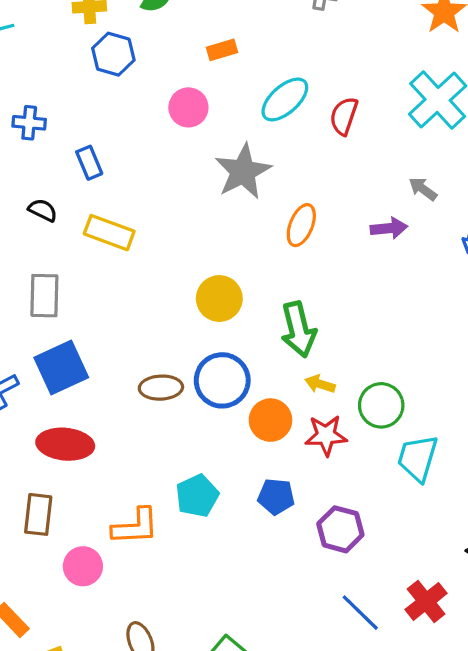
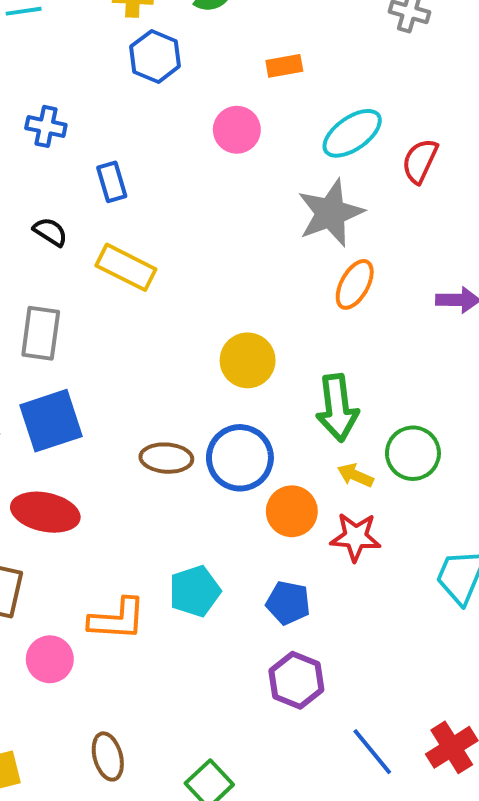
gray star: (243, 172) -> (331, 213), moved
green circle: (381, 405) -> (413, 453), moved
purple hexagon: (340, 529) -> (296, 680), moved

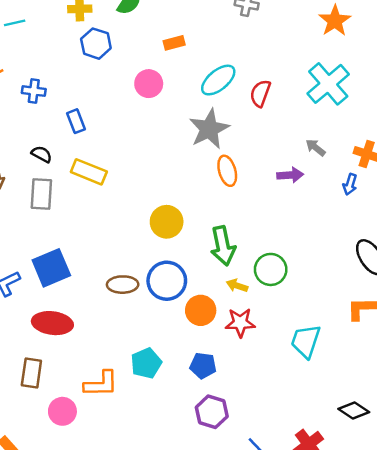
orange ellipse: (355, 284) -> (227, 171), turned -40
gray rectangle: (41, 333) -> (41, 194), moved

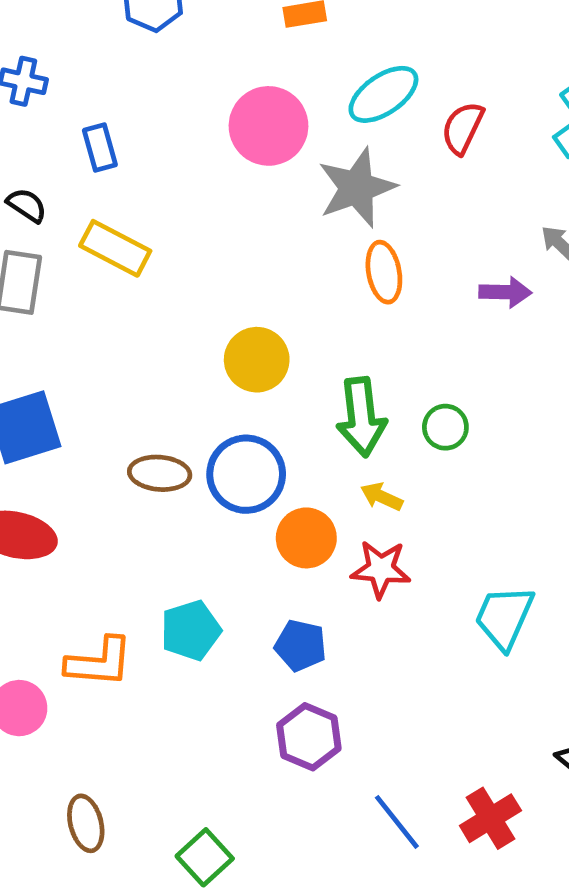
pink circle: (149, 84) -> (268, 126), moved, size x1.4
green circle: (271, 269) -> (445, 427), moved, size x0.7

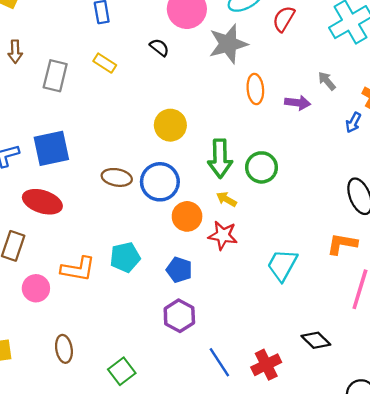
black semicircle: (27, 205) -> (159, 47), moved
yellow rectangle: (115, 248) -> (105, 63), size x0.7
orange ellipse: (384, 272) -> (255, 89), moved
green circle: (445, 427) -> (262, 167), size x1.4

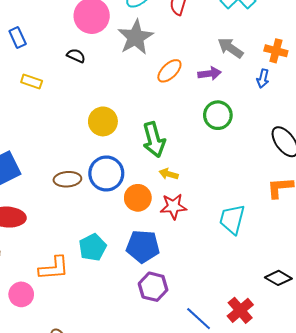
gray arrow: (327, 81) -> (230, 48), size x1.4
orange ellipse: (255, 89) -> (169, 71), turned 65
green circle: (262, 167) -> (218, 115), moved
blue pentagon: (179, 270) -> (143, 246), size x1.4

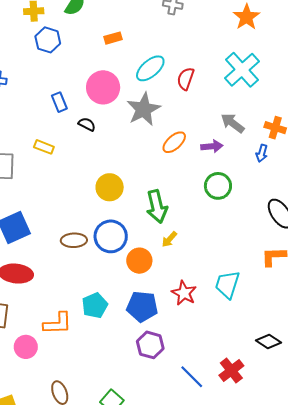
blue rectangle: (18, 37) -> (59, 102), moved
yellow arrow: (169, 174) -> (169, 239), turned -66
red star: (173, 206) -> (184, 293), moved, turned 30

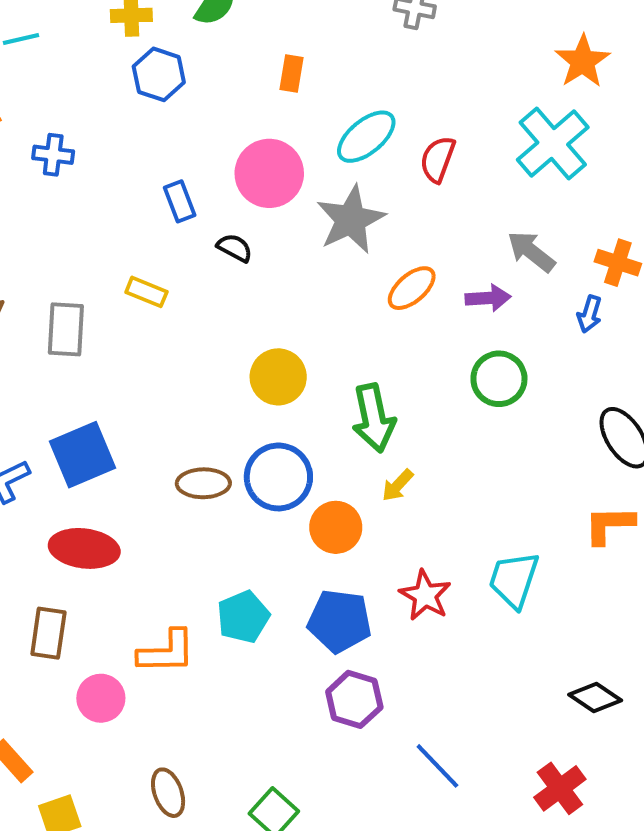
orange star: (246, 17) -> (583, 61), moved
orange rectangle: (113, 38) -> (292, 73), turned -66
red cross: (231, 371) -> (560, 788), moved

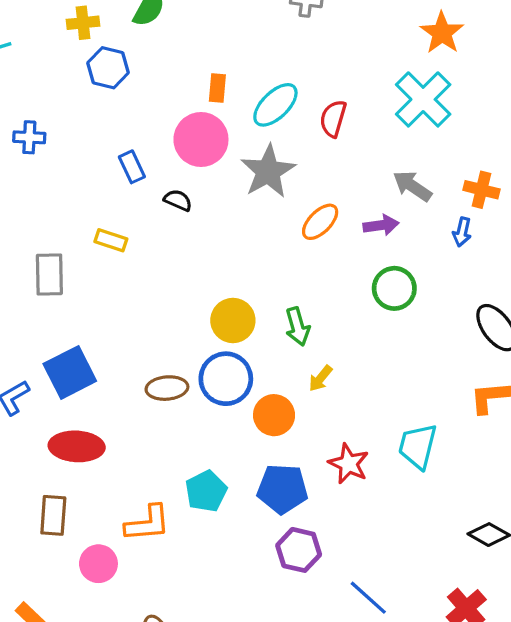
orange rectangle: (292, 73) -> (217, 88), moved
yellow circle: (278, 377) -> (233, 320), moved
green arrow: (374, 418) -> (298, 327), size x0.7

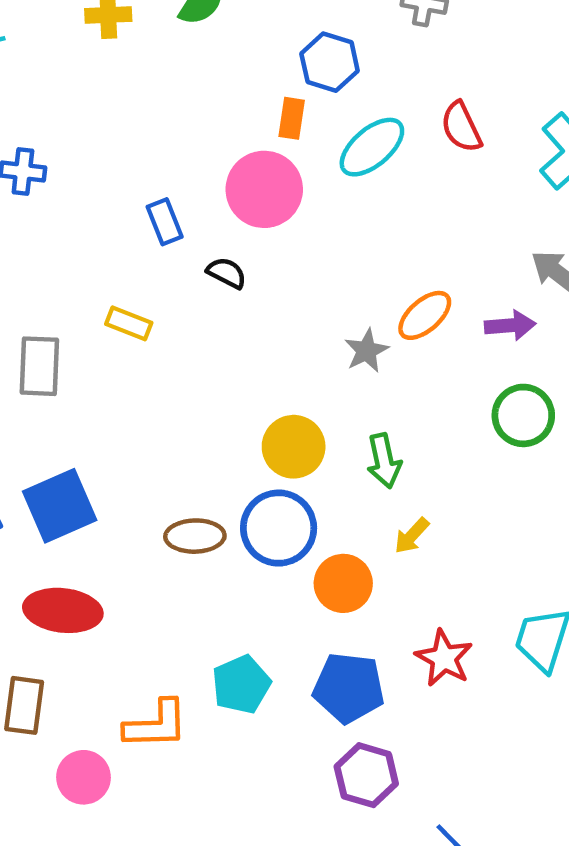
blue hexagon: (108, 68) -> (330, 62), moved
red semicircle: (333, 119) -> (461, 127), moved, turned -45
gray star: (268, 171) -> (366, 351), moved, size x0.6

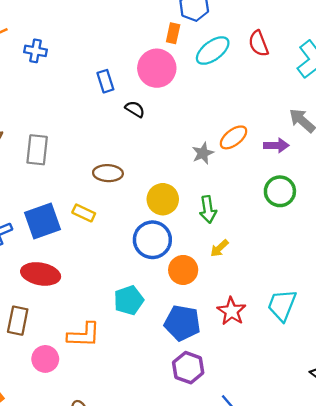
yellow rectangle: (129, 323) -> (84, 213), moved
brown ellipse: (195, 536) -> (108, 173), moved
cyan pentagon: (241, 685) -> (129, 300), moved

